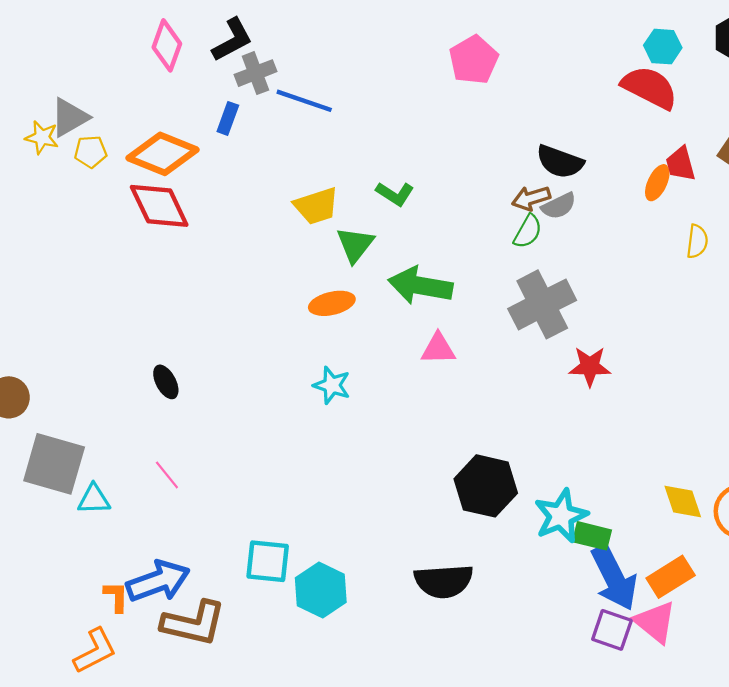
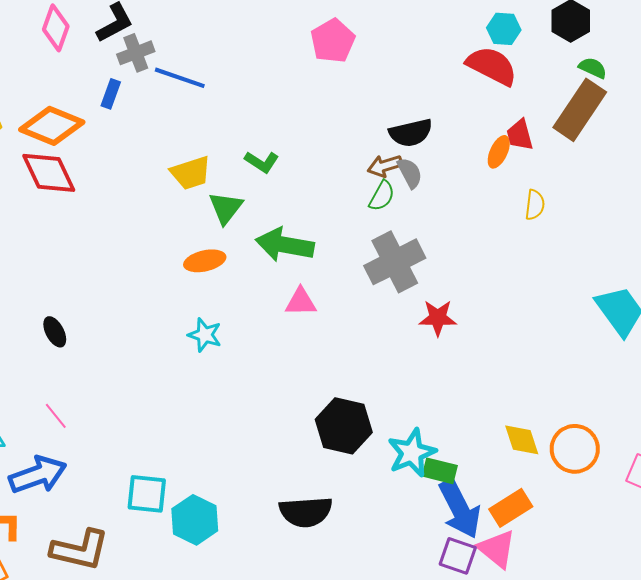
black semicircle: (560, 162) -> (411, 133), turned -33
gray semicircle: (559, 206) -> (410, 173), turned -92
blue arrow: (158, 581) -> (38, 475), moved

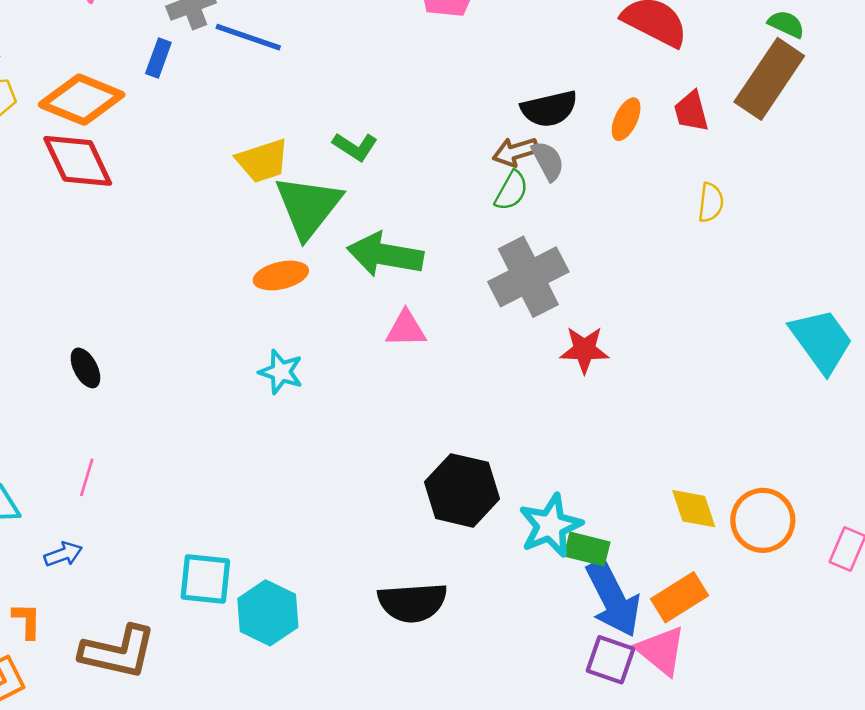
orange ellipse: (499, 152) -> (626, 119), moved
green triangle: (226, 208) -> (308, 206), size x1.5
pink line: (56, 416) -> (87, 477), turned 56
blue arrow: (38, 475) -> (63, 554), size x0.5

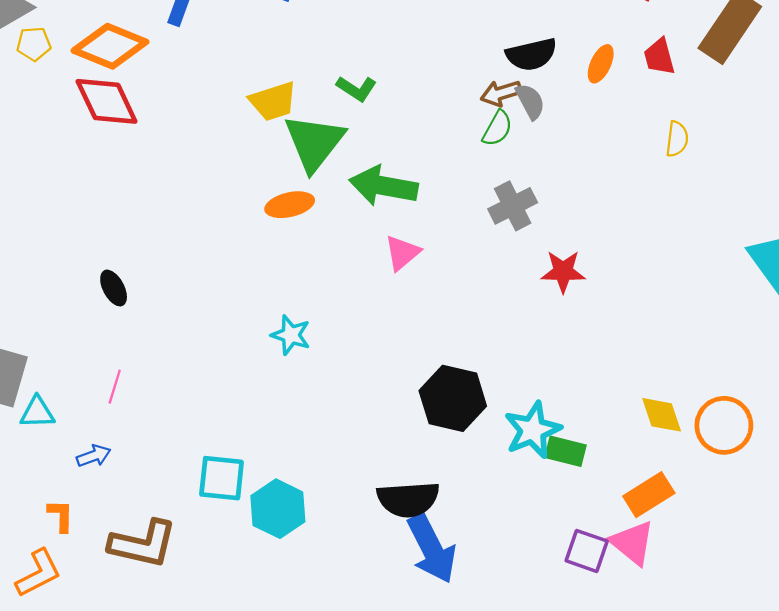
gray cross: (528, 277) -> (513, 206), size x0.7
pink triangle: (406, 329) -> (402, 253), turned -39
cyan star: (281, 372) -> (291, 335), moved
blue arrow: (613, 599) -> (432, 549), moved

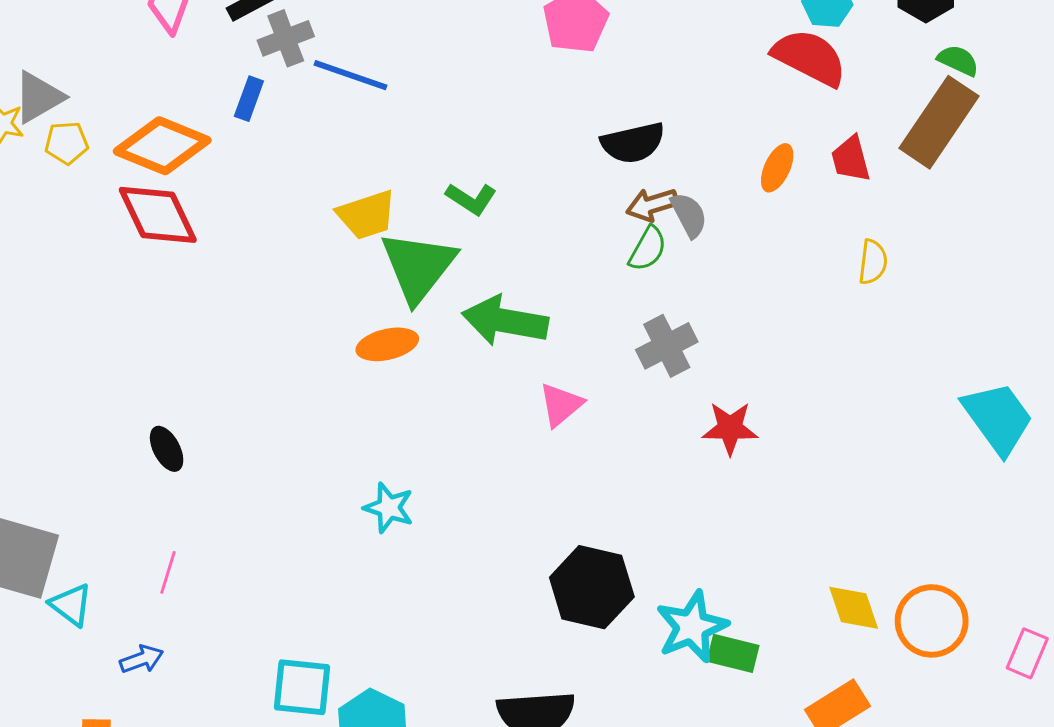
black semicircle: (531, 54) -> (633, 143), moved
pink triangle: (402, 253) -> (561, 405), moved
cyan triangle: (37, 412) -> (71, 605), turned 39

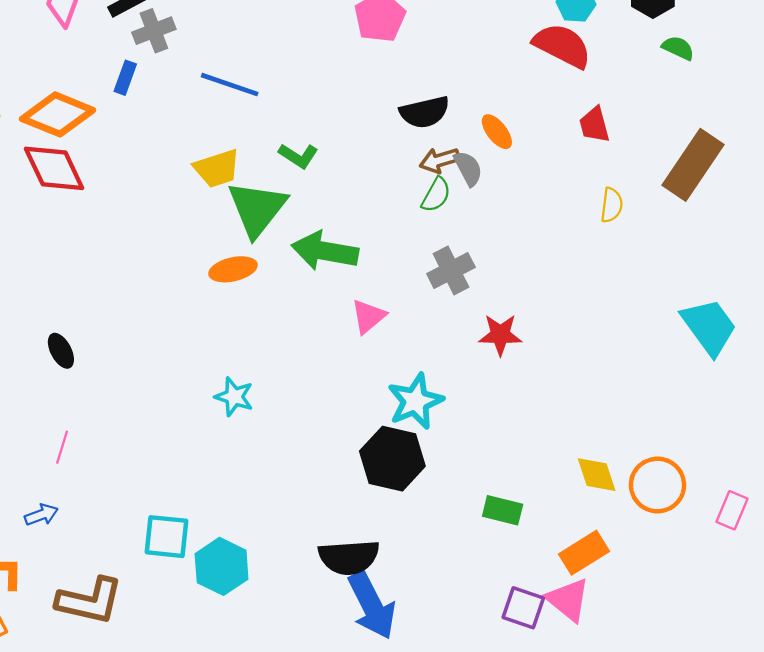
blue line: (350, 75) -> (230, 85), moved
brown rectangle: (939, 122) -> (693, 165), moved
orange ellipse: (777, 168) -> (497, 132), moved, turned -63
cyan star: (692, 627) -> (415, 401), moved

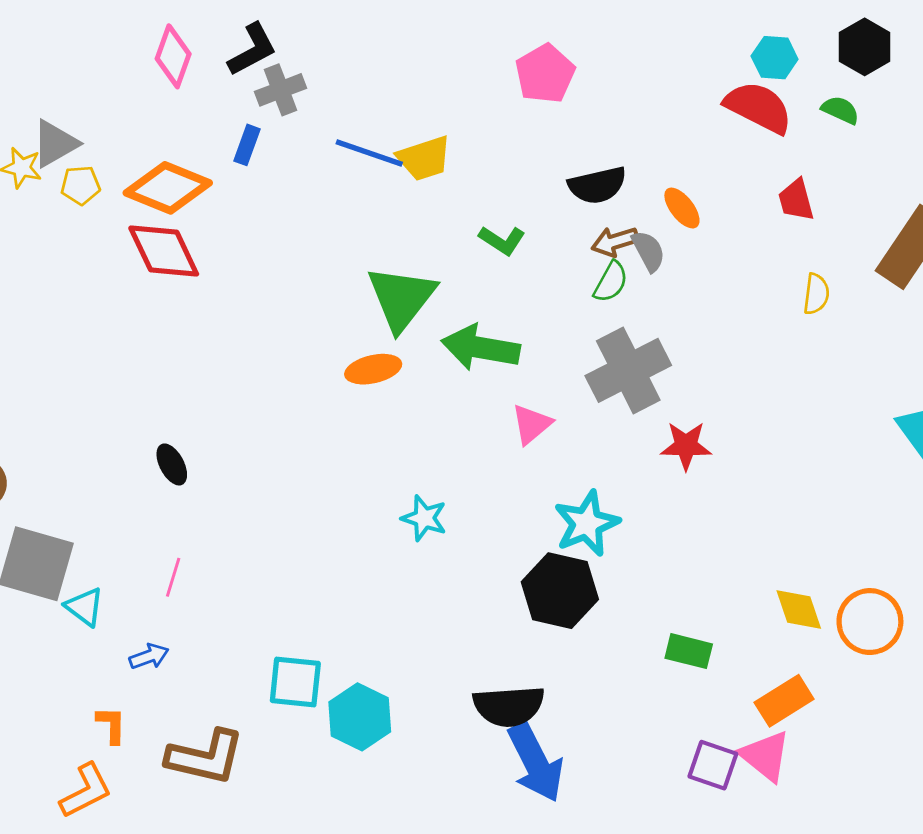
green semicircle: (678, 48) -> (840, 110), moved
green L-shape: (298, 156) -> (502, 240), moved
yellow trapezoid: (217, 168) -> (424, 158), moved
gray cross: (451, 270) -> (628, 370), size x1.5
cyan star: (234, 397) -> (424, 518), moved

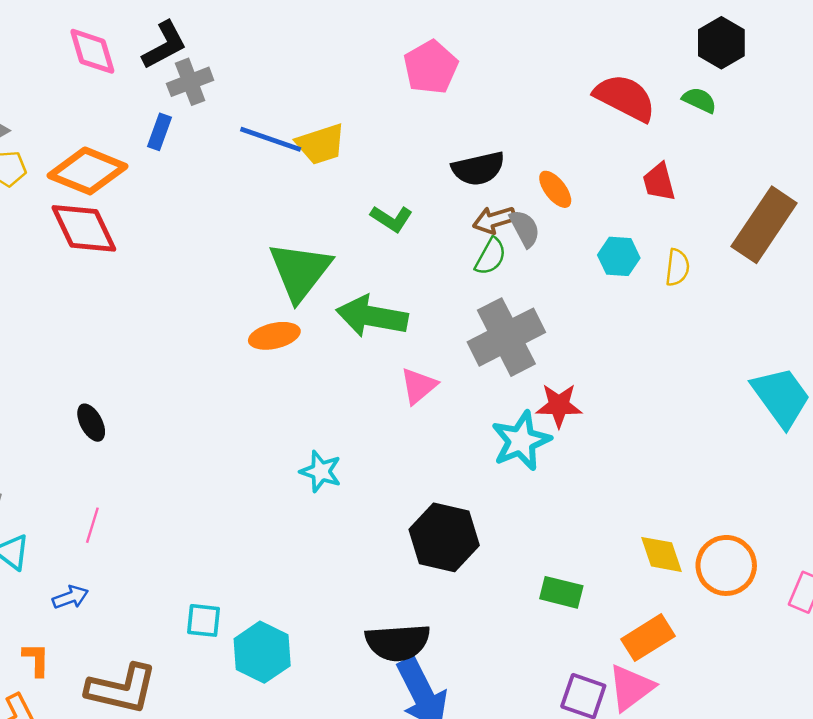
pink diamond: (173, 56) -> (92, 51), turned -36
cyan hexagon: (775, 58) -> (619, 256), moved
cyan star: (587, 524) -> (521, 441), moved
cyan square: (295, 682) -> (203, 620), size x0.7
pink triangle: (765, 756) -> (631, 688), turned 44

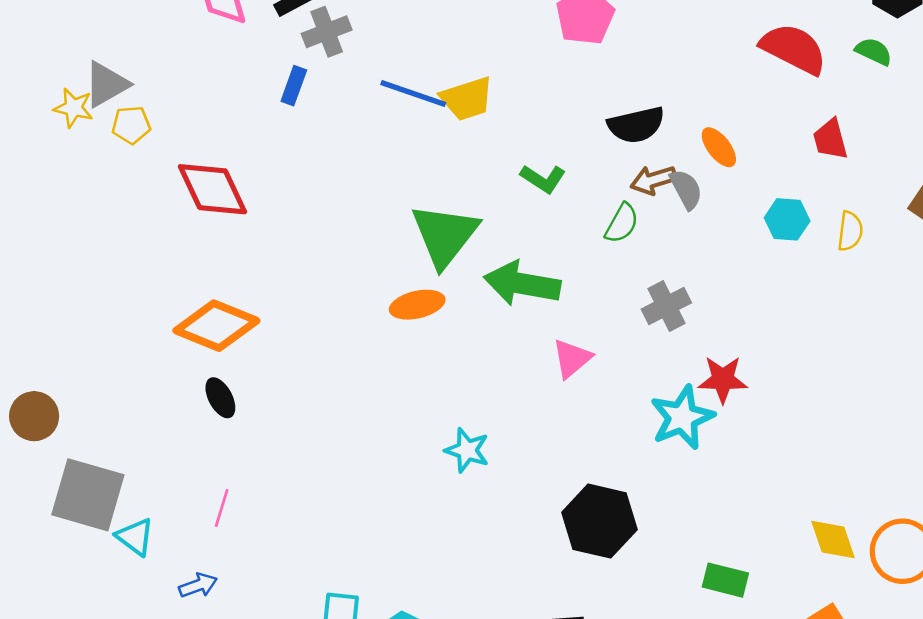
orange diamond: (87, 171) -> (216, 326), moved
green semicircle: (491, 256) -> (622, 223), moved
gray cross: (506, 337) -> (666, 306), size x0.6

